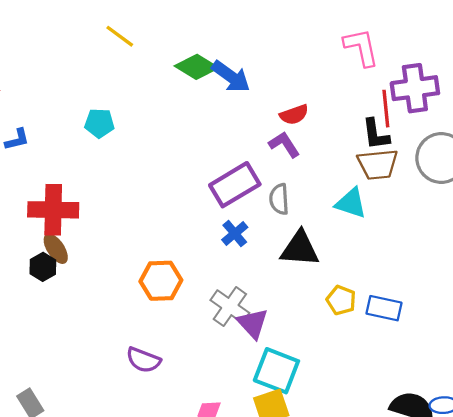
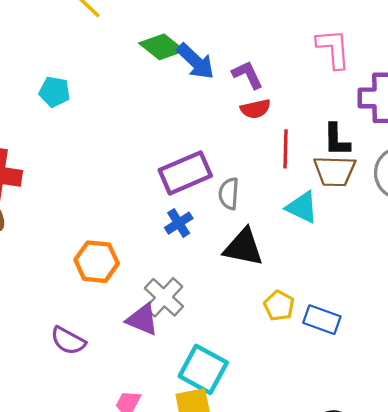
red line: (386, 109) -> (286, 149), moved
purple L-shape: (284, 145) -> (248, 75), moved
purple triangle: (253, 323) -> (142, 320), moved, turned -32

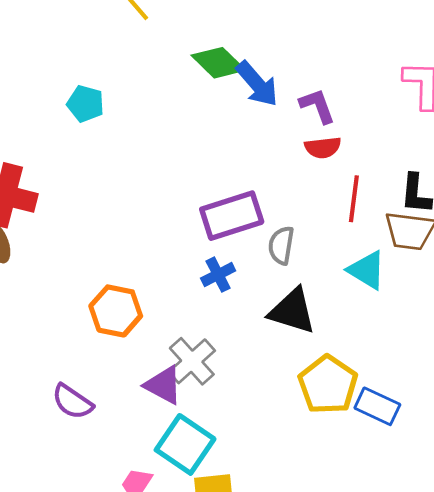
yellow pentagon: (279, 306) -> (328, 385), size x1.6
cyan square: (203, 369) -> (185, 444), moved

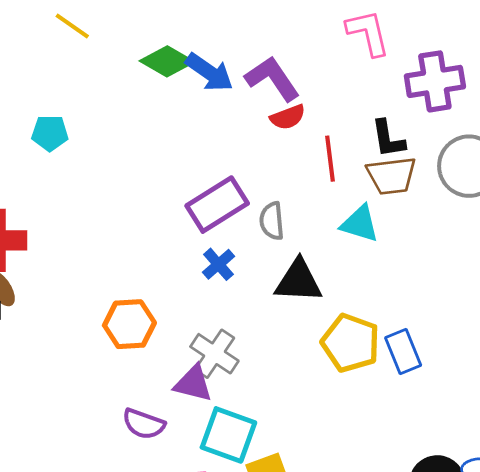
purple L-shape: (317, 106) -> (272, 79), size x1.4
purple semicircle: (72, 402) -> (144, 424), moved
blue rectangle: (377, 406) -> (403, 352), turned 57

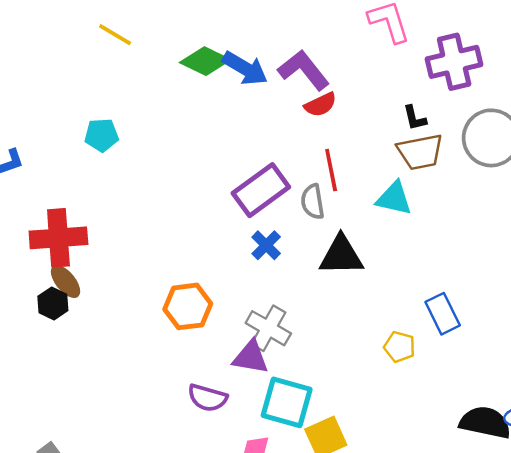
black L-shape: (388, 139) -> (415, 118), size x0.7
red line: (330, 159) -> (331, 170), moved
yellow pentagon: (351, 343) -> (399, 347), moved, size x0.6

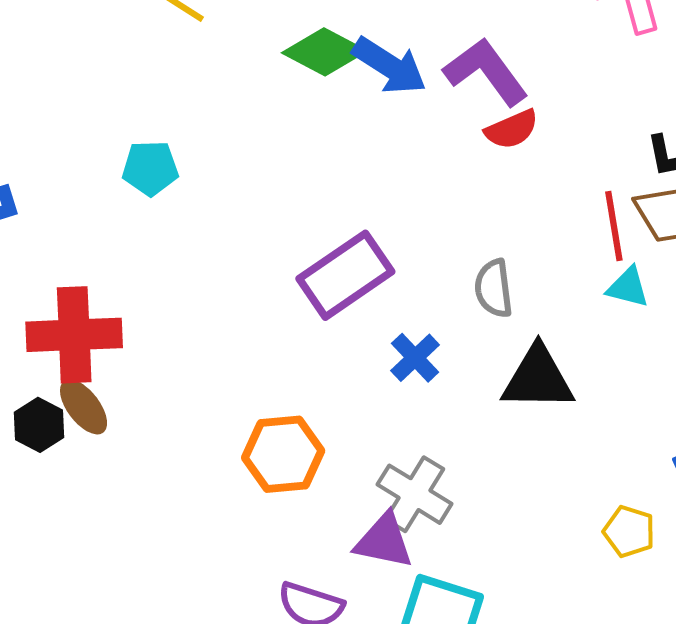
red line: (331, 170) -> (614, 226), moved
purple rectangle: (261, 190) -> (345, 275), moved
cyan triangle: (394, 198) -> (628, 287), size x0.7
black hexagon: (53, 303) -> (39, 425), moved

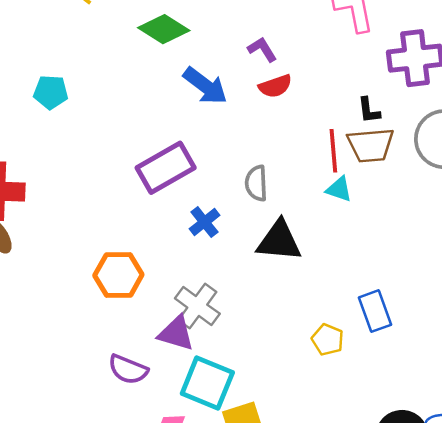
blue arrow: (389, 66) -> (205, 86), moved
purple L-shape: (486, 72) -> (262, 49), size x0.6

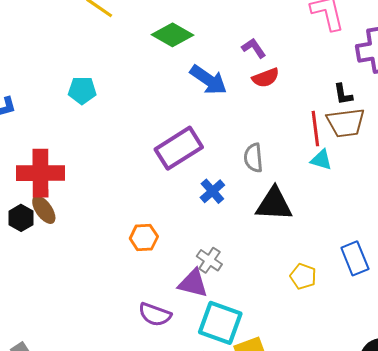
orange hexagon: (118, 275) -> (144, 238), size x0.7
gray cross: (197, 306) -> (209, 260), size x0.7
yellow pentagon: (328, 340) -> (303, 276), moved

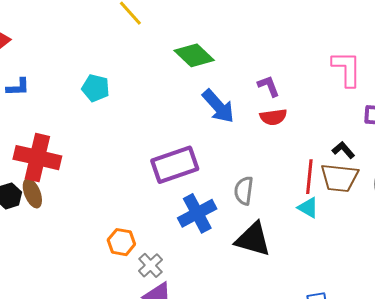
black L-shape: (343, 94) -> (343, 150), turned 135
blue cross: (212, 191) -> (197, 213), size x1.5
gray cross: (209, 260) -> (150, 265), moved

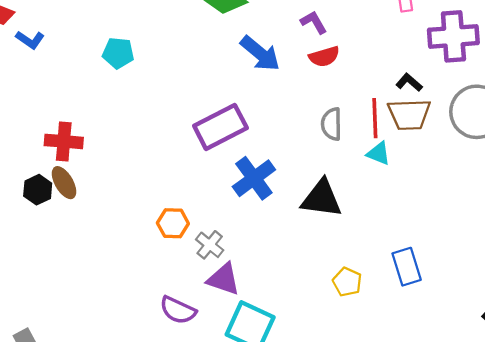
blue L-shape: (18, 87) -> (30, 40), moved, turned 45
red cross: (37, 158) -> (64, 141), size x0.7
gray semicircle: (244, 191) -> (331, 124), moved

